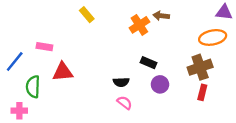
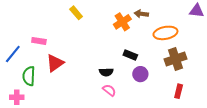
orange ellipse: (213, 37) -> (165, 33), moved
red triangle: (63, 72) -> (55, 63), turned -30
red rectangle: (202, 92) -> (179, 91), moved

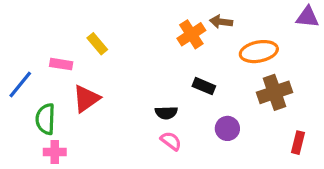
yellow rectangle: (76, 13) -> (97, 44), moved
purple circle: (140, 74) -> (227, 128), moved
red rectangle: (179, 91) -> (298, 143), moved
pink cross: (17, 97) -> (55, 152), moved

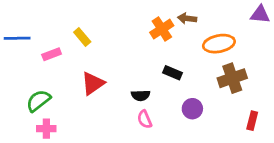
pink rectangle: (61, 64) -> (52, 54), turned -30
blue line: (20, 84) -> (17, 38), moved, turned 50
red triangle: (86, 99) -> (93, 83), moved
green semicircle: (45, 119) -> (38, 101), turned 50
pink semicircle: (171, 141) -> (145, 119), turned -150

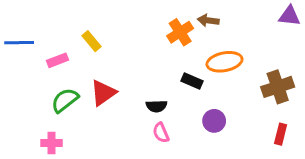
orange ellipse: (219, 44) -> (224, 62), moved
brown cross: (232, 78) -> (278, 87), moved
green semicircle: (38, 101) -> (65, 100), moved

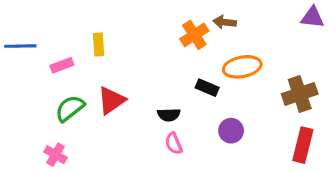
yellow rectangle: (91, 41) -> (99, 45), turned 36
red rectangle: (281, 134) -> (303, 145), size x1.5
pink cross: (52, 143) -> (55, 155), turned 30

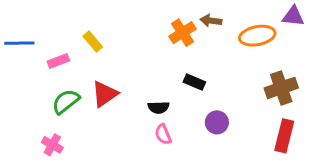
yellow rectangle: (99, 45) -> (93, 42), turned -36
orange ellipse: (242, 67) -> (257, 36), moved

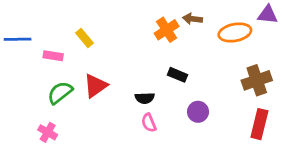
pink rectangle: (58, 61) -> (53, 56), turned 30

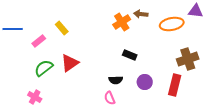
pink rectangle: (53, 56) -> (39, 41), turned -48
black semicircle: (145, 98) -> (116, 80), moved
pink semicircle: (149, 123) -> (110, 98), moved
red rectangle: (259, 124) -> (175, 85), moved

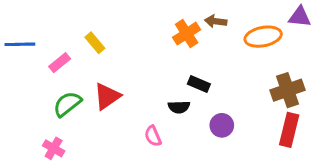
black semicircle: (116, 80) -> (179, 107), moved
red rectangle: (175, 85) -> (289, 130), moved
pink semicircle: (110, 98) -> (153, 136), moved

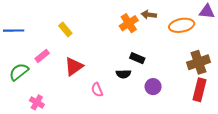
pink rectangle: (60, 63) -> (42, 56), moved
green semicircle: (67, 104) -> (19, 72), moved
pink semicircle: (153, 136) -> (97, 90), moved

